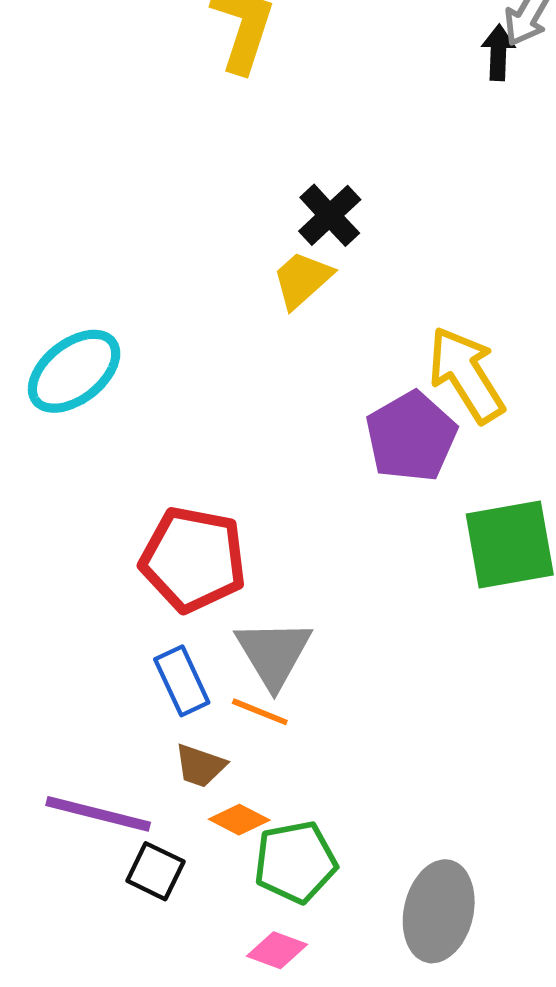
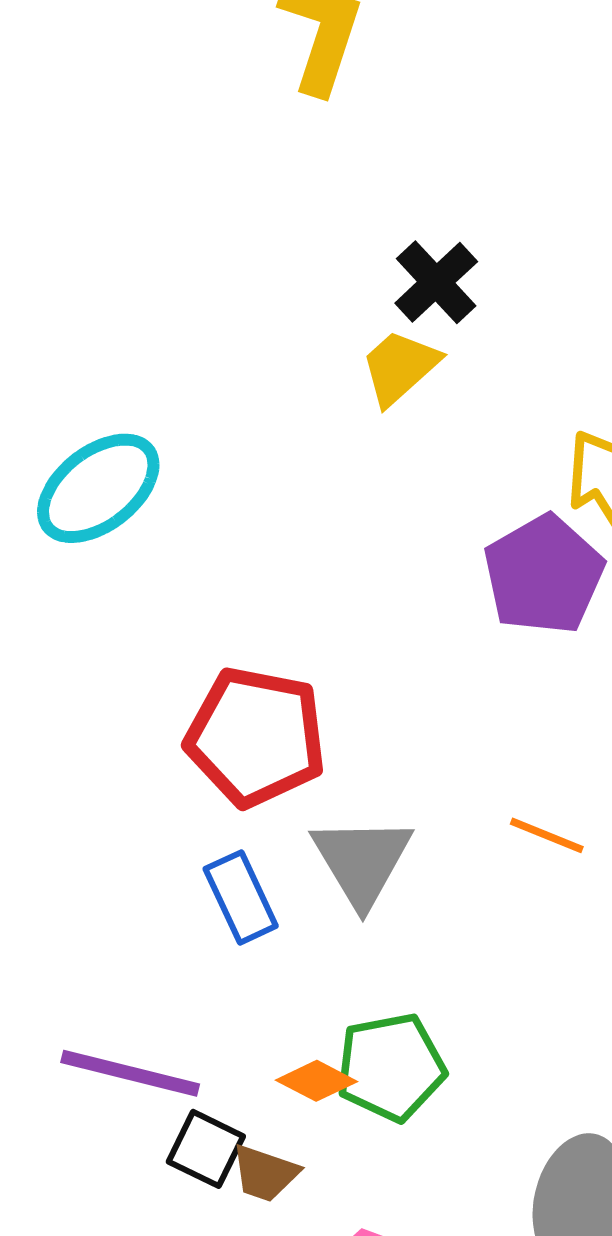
orange line: (260, 712) -> (547, 835), moved
brown trapezoid: (200, 766) -> (265, 1173), moved
green pentagon: (295, 862) -> (391, 1067), moved

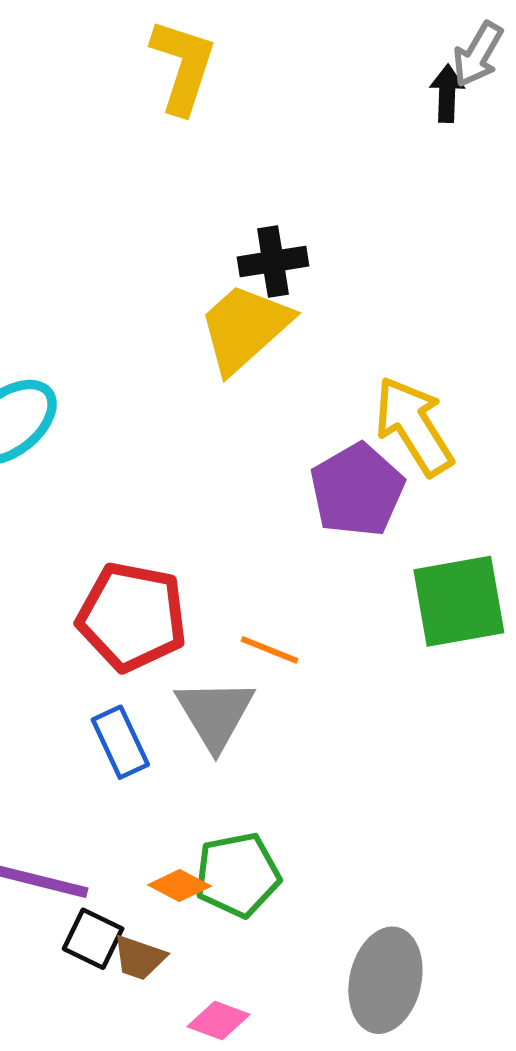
black cross: (436, 282) -> (273, 262), turned 34
yellow trapezoid: (400, 367) -> (245, 328), size x1.5
orange line: (547, 835) -> (269, 650), moved

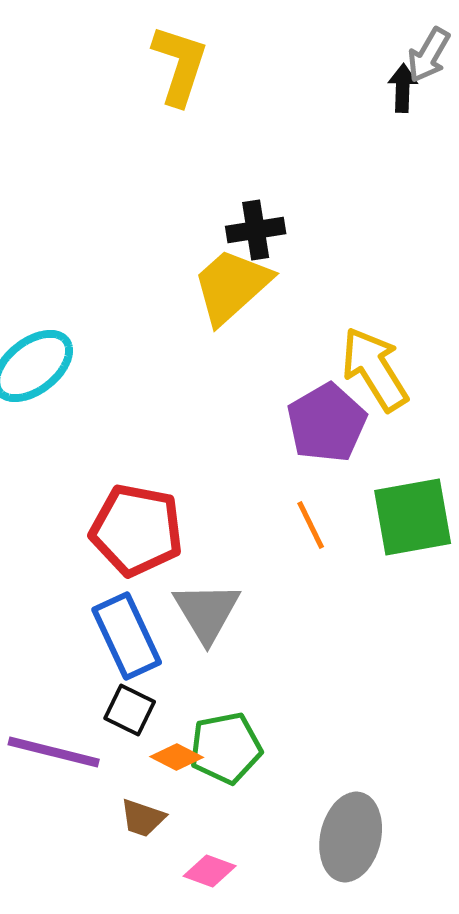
orange line: (269, 650) -> (311, 525), moved, turned 42
blue rectangle: (120, 742) -> (127, 636), size x1.4
black square: (93, 939) -> (130, 710), moved

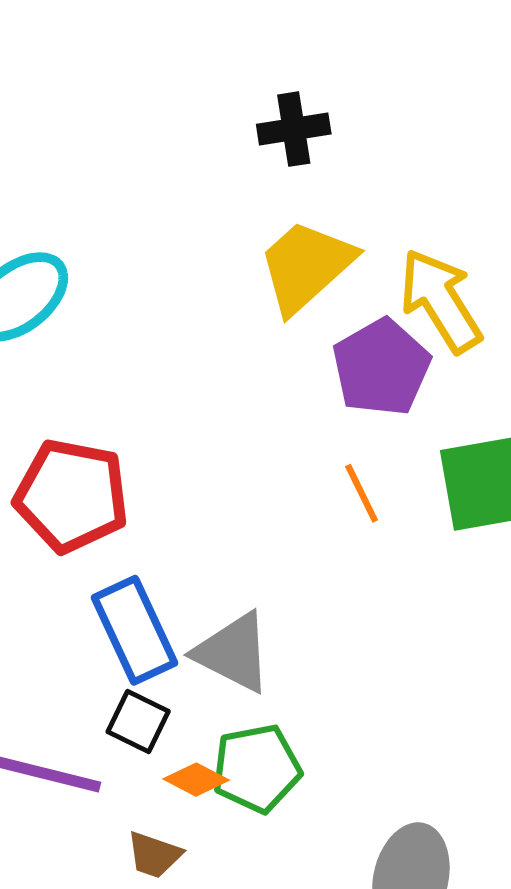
yellow trapezoid: (232, 286) -> (306, 266), moved
red pentagon: (137, 530) -> (72, 496), moved
gray triangle: (207, 612) -> (233, 652), moved, turned -32

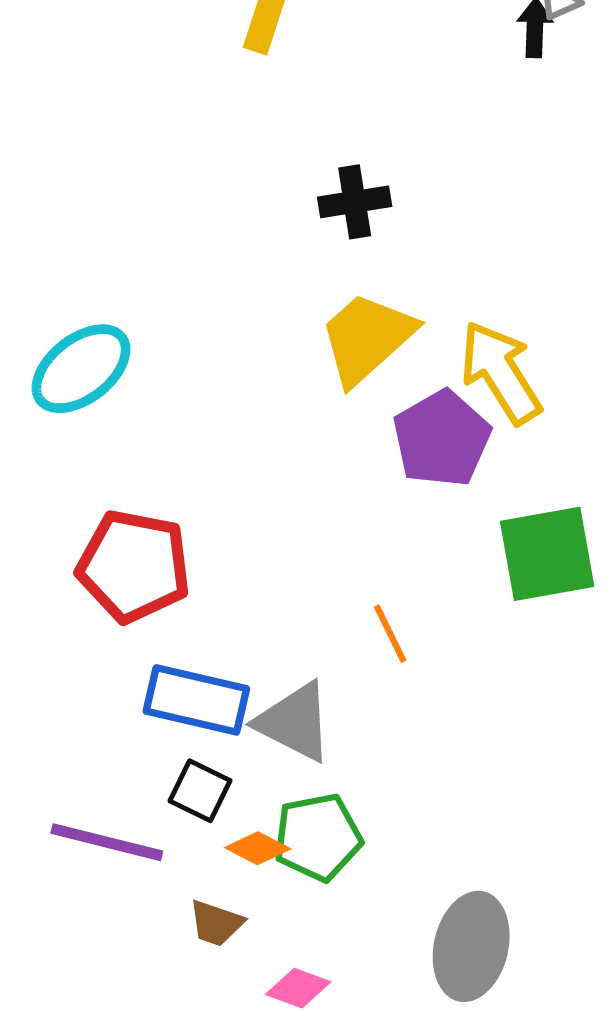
orange line: (362, 493) -> (390, 634), moved
blue rectangle: (134, 630) -> (196, 700), turned -52

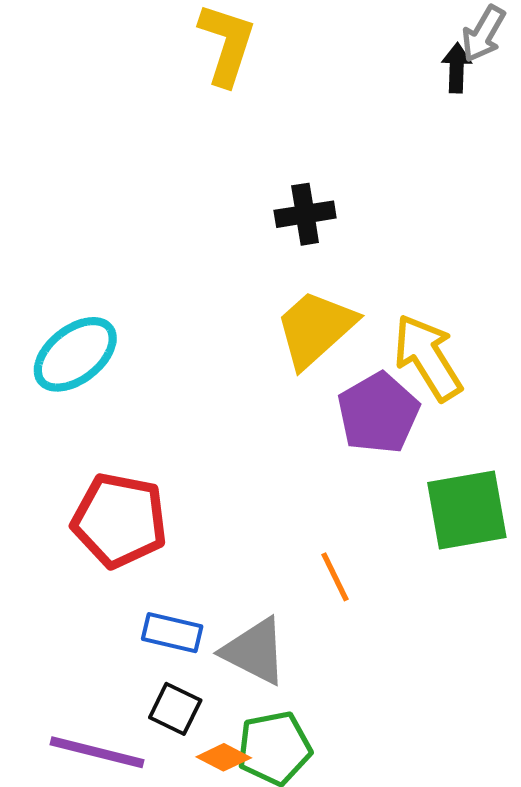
blue rectangle: (196, 700) -> (172, 633), size x0.7

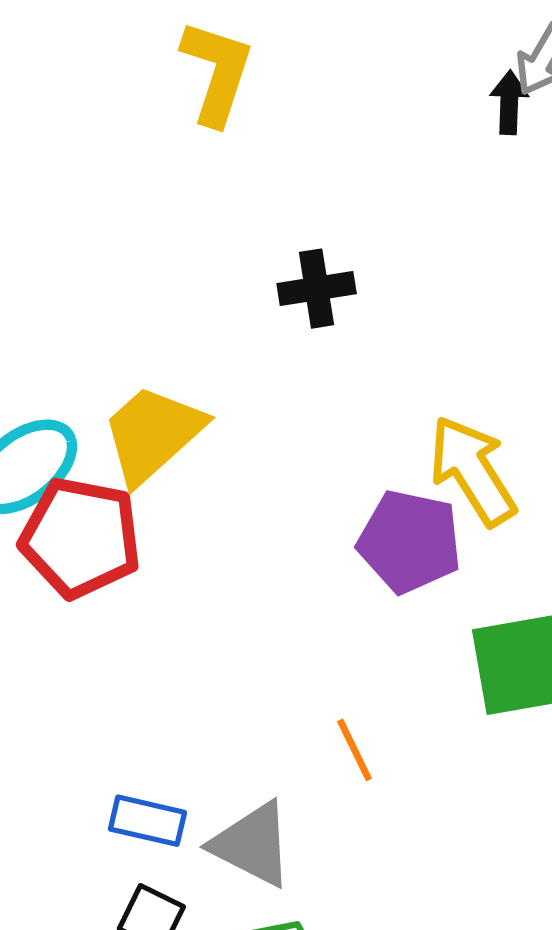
yellow trapezoid: (315, 329) -> (153, 434), moved
purple pentagon: (378, 413) -> (410, 542), turned -30
red pentagon: (120, 520) -> (81, 538), moved

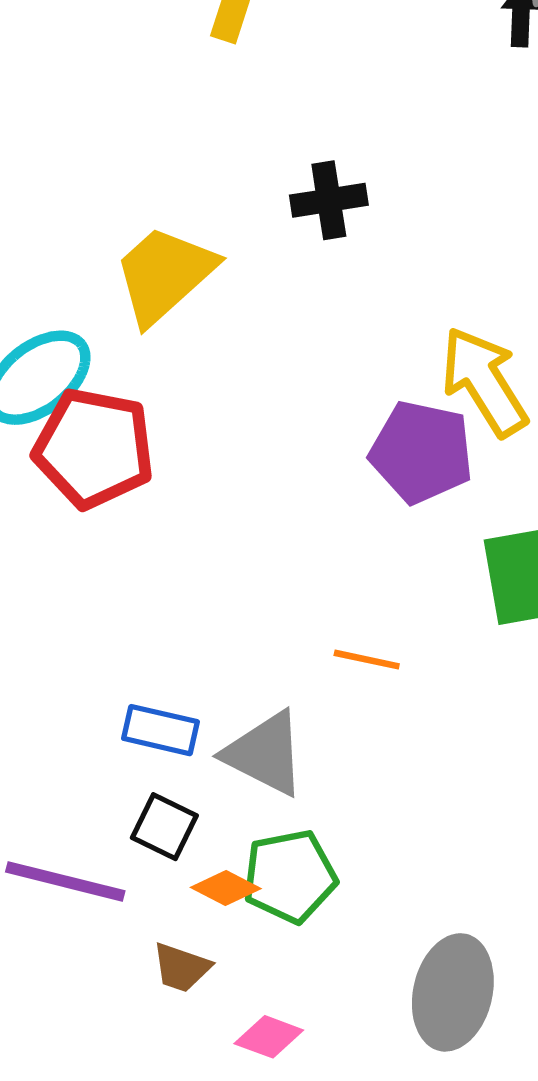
yellow trapezoid: (153, 434) -> (164, 275), moved
orange line: (355, 750) -> (367, 660), turned -52

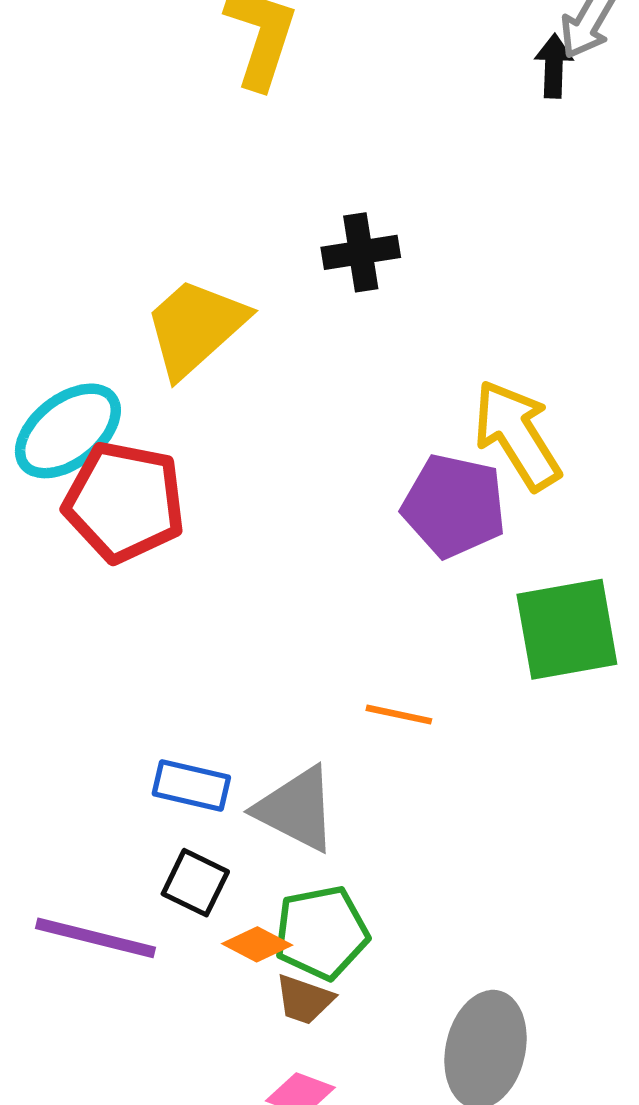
brown trapezoid: (181, 968) -> (304, 1000), moved

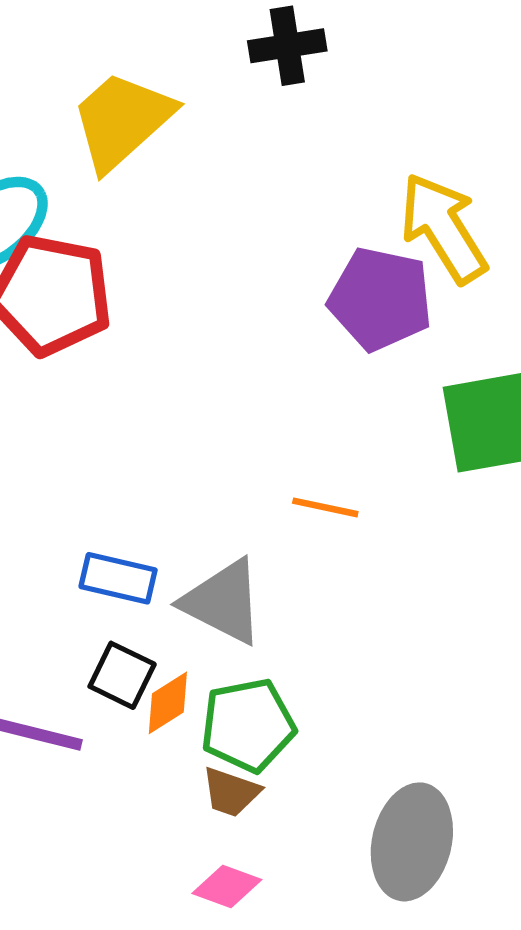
orange diamond: (257, 944) -> (168, 703), moved, turned -60

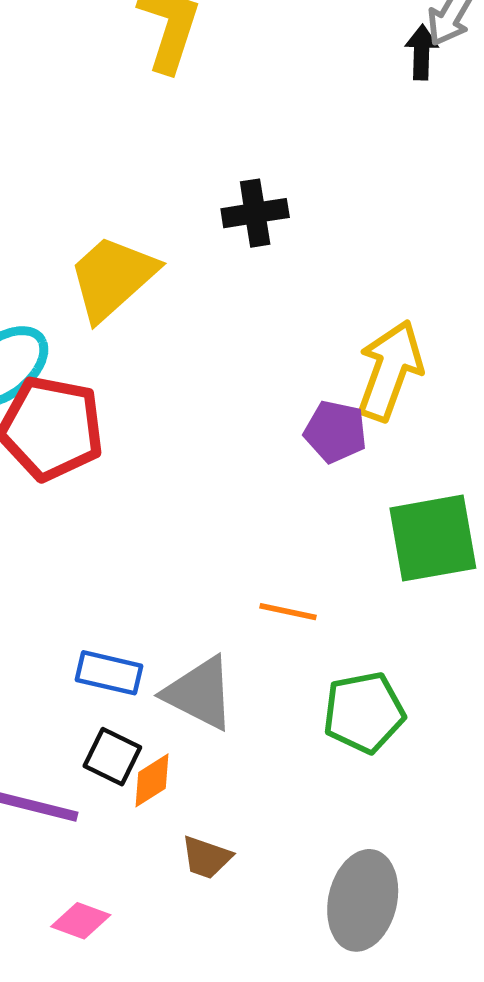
yellow arrow: (443, 228) -> (390, 370), turned 52
purple pentagon: (380, 299) -> (335, 432), size x0.7
green pentagon: (248, 725) -> (364, 712), moved
pink diamond: (227, 886) -> (81, 921), moved

